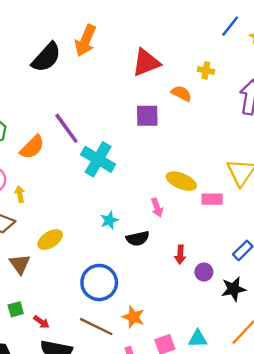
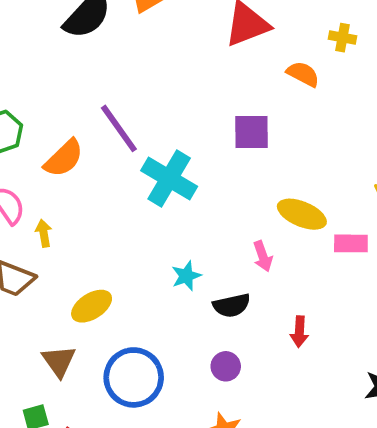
purple square: (147, 116) -> (252, 132), moved
brown triangle: (20, 264) -> (59, 361), moved
purple circle: (204, 272) -> (226, 366), moved
blue circle: (99, 282) -> (134, 377), moved

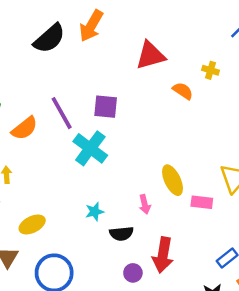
purple square: (252, 132) -> (106, 107), moved
yellow ellipse: (302, 214) -> (173, 180), turned 36
red arrow: (299, 332) -> (163, 255), size x1.8
purple circle: (226, 366) -> (133, 273), moved

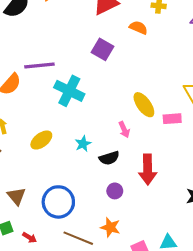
purple square: (106, 107) -> (103, 49), moved, turned 35
purple line: (62, 113) -> (39, 65), turned -56
yellow ellipse: (32, 224) -> (41, 140), moved
purple circle: (133, 273) -> (115, 191), moved

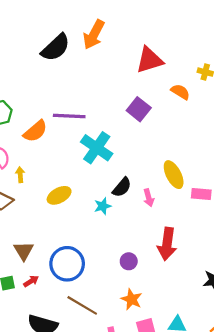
black semicircle: (109, 158) -> (122, 187), moved, turned -42
orange star: (110, 227) -> (132, 299), moved
red arrow: (30, 238) -> (31, 281), moved, turned -72

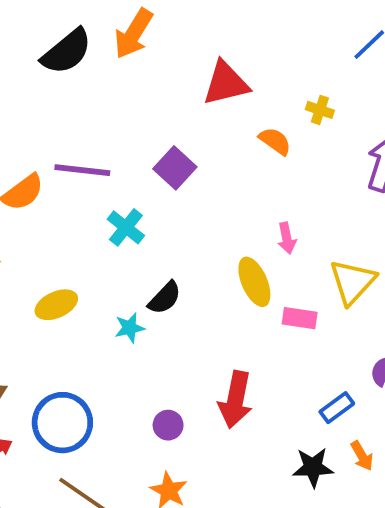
purple square: (139, 109) -> (175, 168), moved
cyan cross: (97, 148) -> (126, 227), size x0.7
pink arrow: (149, 198) -> (287, 238), moved

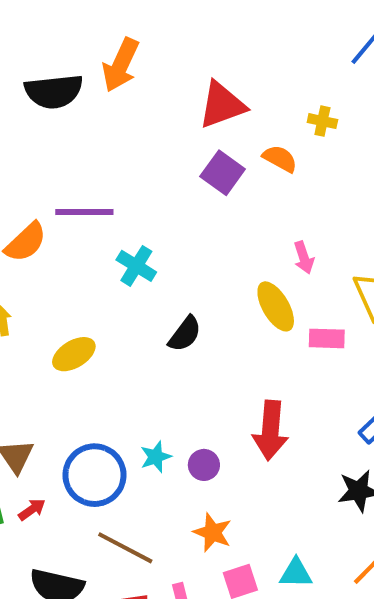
black semicircle: (67, 52) -> (54, 91), turned 40
purple square: (175, 168) -> (223, 173), moved
cyan star: (130, 328) -> (156, 457), moved

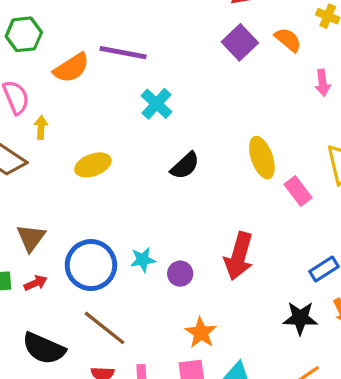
pink arrow: (304, 257) -> (323, 83), moved
pink rectangle: (327, 338) -> (298, 191), turned 40
orange star: (212, 532) -> (201, 333), moved

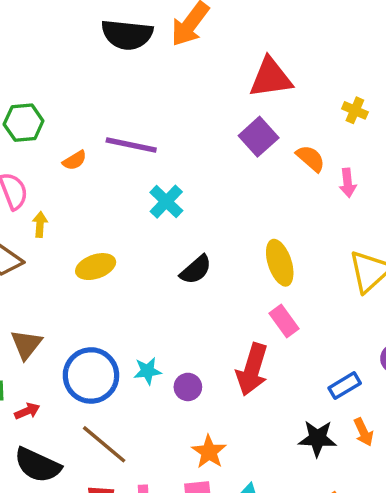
orange semicircle: (288, 40) -> (311, 158), moved
orange semicircle: (71, 68) -> (75, 160), size x0.6
pink rectangle: (298, 191) -> (284, 321), moved
red arrow: (36, 283) -> (27, 411), moved

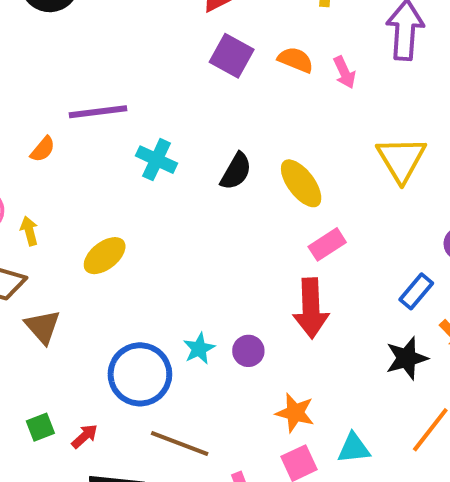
black semicircle: (196, 270) -> (236, 171), moved
pink rectangle: (284, 321) -> (327, 244), turned -68
brown triangle: (26, 344) -> (43, 327), moved

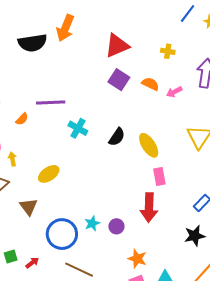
pink arrow: (344, 72) -> (174, 92), turned 84
pink rectangle: (327, 244) -> (159, 176), turned -72
brown triangle: (43, 327) -> (28, 207), moved

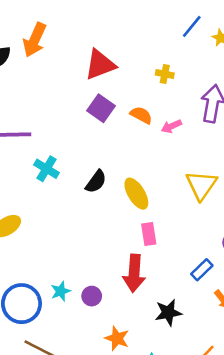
black star: (195, 236) -> (168, 313), moved

